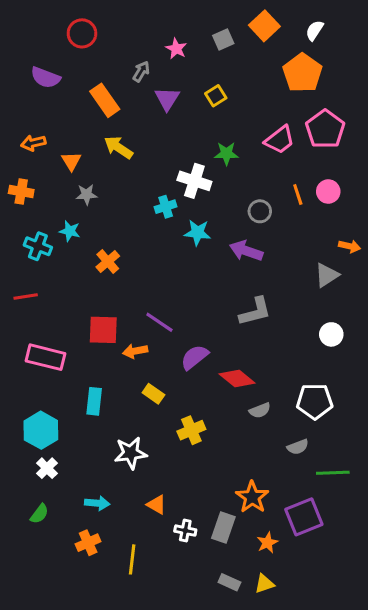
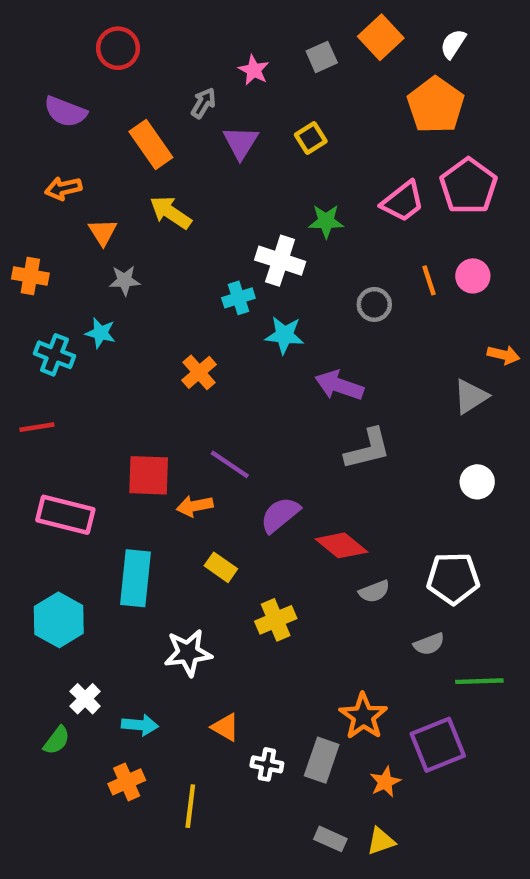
orange arrow: (33, 143) -> (63, 188), moved
purple arrow: (246, 251) -> (339, 386), moved
orange cross: (108, 261) -> (199, 372), moved
cyan rectangle: (94, 401) -> (136, 578), size x1.4
white cross: (47, 468) -> (85, 699), moved

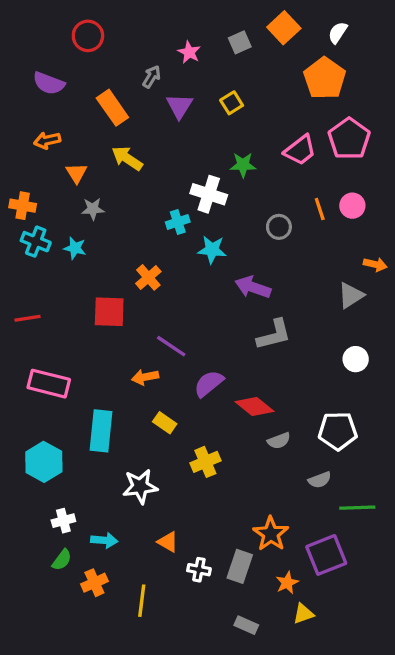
cyan cross: (54, 355) -> (36, 242), moved
red square: (149, 475) -> (109, 312), moved
white cross: (85, 699) -> (63, 521), turned 30
green semicircle: (57, 740) -> (62, 560), moved
yellow triangle: (381, 841) -> (303, 614), moved

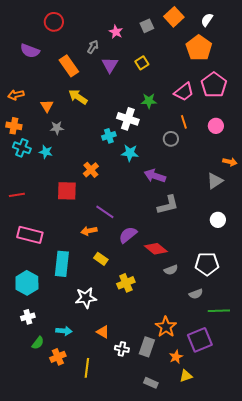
orange arrow: (47, 140) -> (16, 95), moved
orange line: (320, 209) -> (184, 122), moved
white cross: (63, 521) -> (28, 317), moved

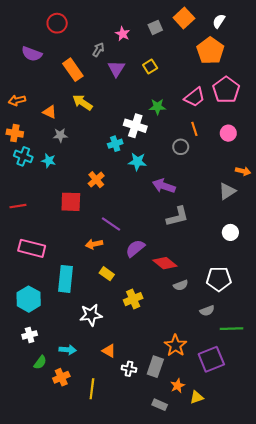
orange triangle: (47, 106) -> (50, 112), turned -32
orange star: (176, 357) -> (178, 386), moved

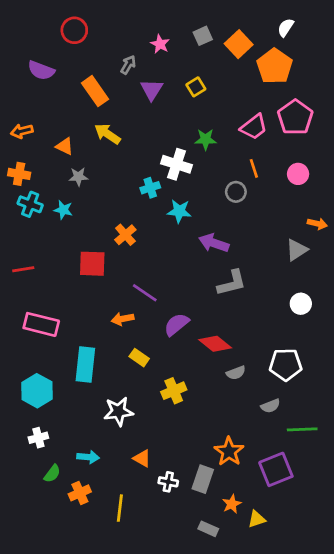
orange square: (184, 18) -> (239, 44), moved

